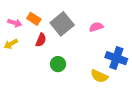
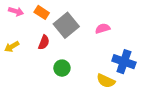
orange rectangle: (34, 19) -> (42, 12), moved
pink arrow: (15, 23) -> (16, 11), moved

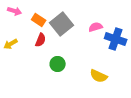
orange rectangle: (42, 12) -> (39, 20), moved
blue cross: (124, 62) -> (116, 39), moved

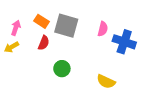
pink arrow: (15, 11) -> (16, 28), moved, turned -88
gray square: (62, 24) -> (66, 26), turned -35
pink semicircle: (96, 27) -> (103, 29), turned 120

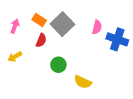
gray square: (66, 26) -> (62, 24), turned 30
yellow arrow: (11, 47) -> (15, 57), moved
yellow semicircle: (106, 82) -> (83, 82), moved

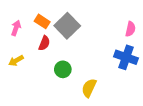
pink semicircle: (97, 27) -> (130, 29), moved
blue cross: (117, 39) -> (126, 57), moved
yellow semicircle: (83, 82) -> (89, 88), turned 90

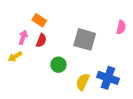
gray square: (67, 26) -> (85, 39), moved, turned -30
pink arrow: (16, 28) -> (23, 37), moved
blue cross: (126, 57) -> (108, 78), moved

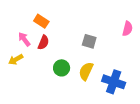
pink arrow: (23, 37) -> (24, 39), turned -56
gray square: (85, 39) -> (89, 41), size x0.6
yellow semicircle: (83, 82) -> (86, 71), moved

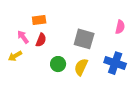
orange rectangle: (41, 21) -> (39, 20), turned -40
gray square: (89, 41) -> (84, 39), size x1.5
blue cross: (114, 82) -> (115, 63), moved

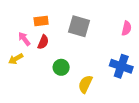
gray square: (84, 39) -> (79, 26), moved
yellow semicircle: (81, 67) -> (85, 84), moved

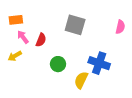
orange rectangle: (41, 21) -> (16, 20), moved
blue cross: (121, 66) -> (99, 63), moved

